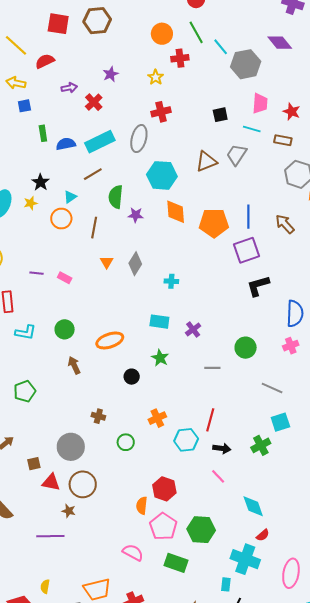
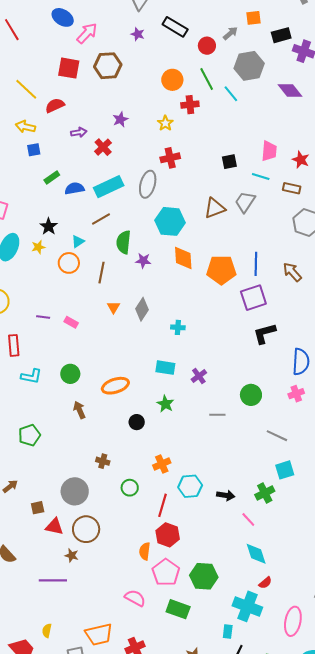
gray hexagon: (246, 64) -> (249, 66), moved
green rectangle: (43, 133) -> (52, 178), turned 63
red line: (210, 420) -> (162, 505), moved
pink line: (218, 476) -> (248, 519), moved

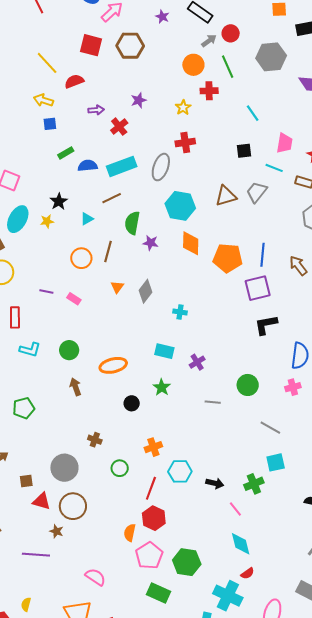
gray arrow: (230, 33) -> (209, 41), moved
cyan line: (231, 94) -> (253, 113), moved
orange circle: (69, 263) -> (81, 258), moved
pink semicircle: (135, 598) -> (95, 577), moved

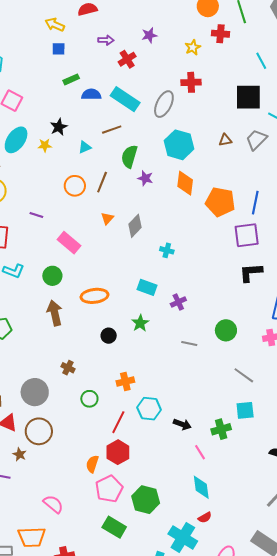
black square: (244, 151) -> (248, 97), size x1.8
cyan rectangle: (122, 166) -> (125, 99), turned 48
brown triangle: (226, 196) -> (225, 140), size x0.6
pink rectangle: (74, 299) -> (69, 243), moved, size x1.6
brown arrow: (75, 387) -> (55, 313), size x1.4

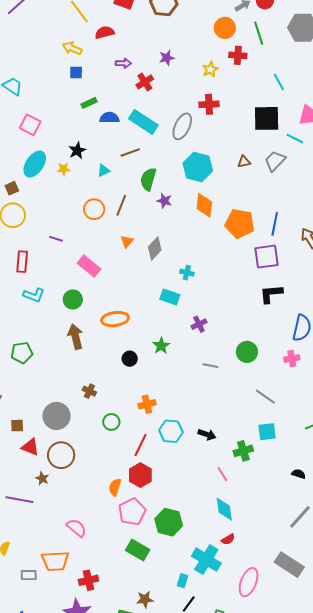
cyan rectangle: (147, 287) -> (170, 297), moved
black arrow: (182, 424) -> (207, 435), moved

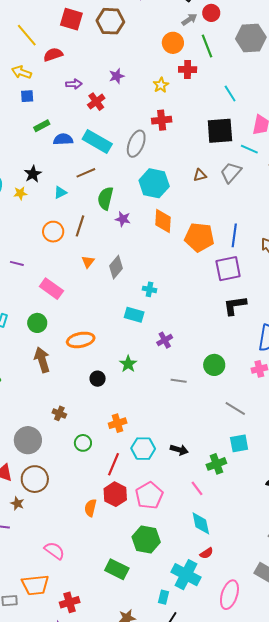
pink pentagon: (132, 512) -> (149, 495), moved

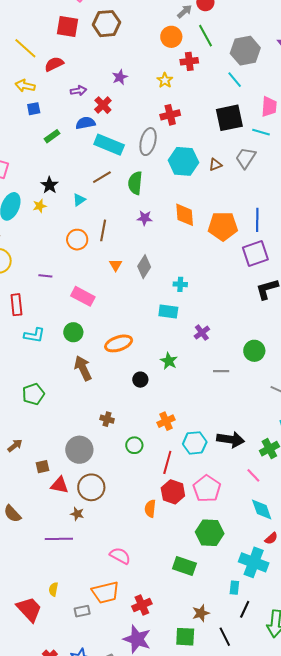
gray hexagon: (251, 38) -> (245, 51), moved
blue semicircle: (63, 139) -> (85, 123), moved
cyan hexagon: (154, 183) -> (183, 161), moved
green semicircle: (105, 198) -> (135, 183), moved
black arrow: (179, 450) -> (231, 439), size x1.5

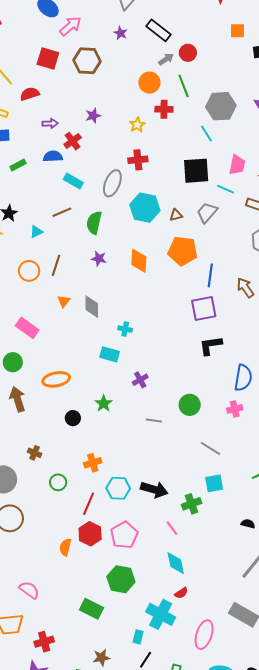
cyan rectangle: (109, 145) -> (73, 181), size x0.7
orange pentagon: (223, 226) -> (183, 251), moved
gray diamond: (144, 267) -> (92, 307), turned -40

